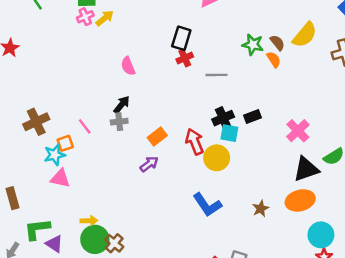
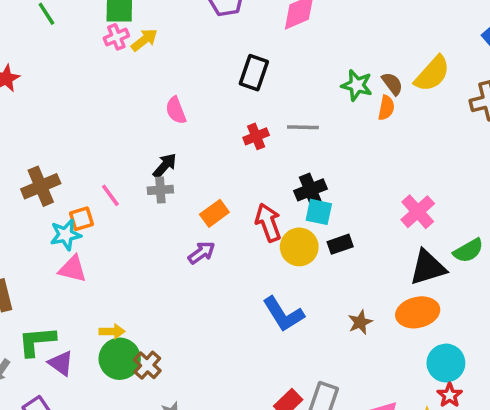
red cross: (185, 58) -> (256, 136), moved
orange semicircle: (274, 59) -> (386, 108), turned 42
black rectangle: (253, 117) -> (340, 244), moved

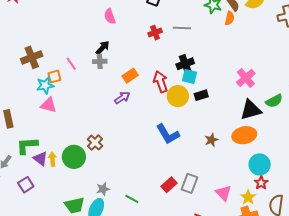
yellow arrow: (112, 331) -> (52, 159), moved, turned -96
brown cross: (147, 365) -> (95, 143), moved

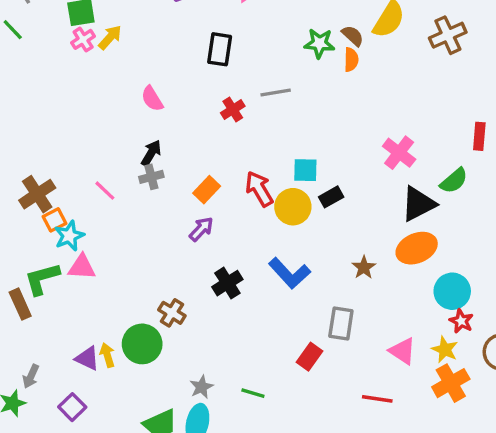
black cross: (185, 64) -> (227, 283), moved
orange square: (54, 77) -> (54, 220), moved
green L-shape: (27, 146) -> (42, 279), moved
gray rectangle: (189, 183) -> (341, 324), moved

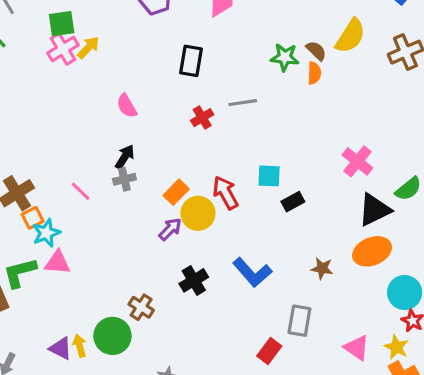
pink cross: (83, 39) -> (63, 49), size x1.4
yellow circle: (293, 207) -> (198, 213), moved
brown star: (364, 267) -> (322, 268), turned -30

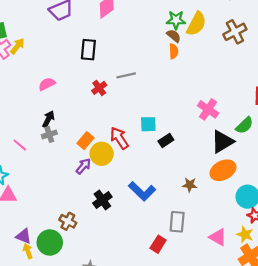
green star: (285, 57) -> (176, 20), moved
pink semicircle: (127, 106) -> (47, 84), turned 98
purple triangle: (61, 348) -> (24, 236), moved

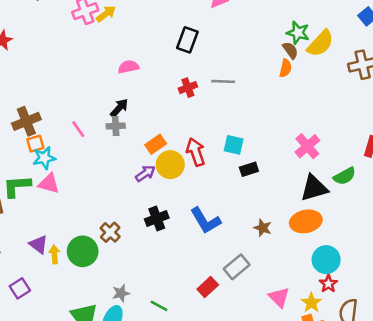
gray rectangle: (177, 222) -> (237, 267), turned 30
purple triangle: (24, 236) -> (39, 244), moved

